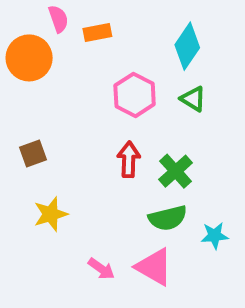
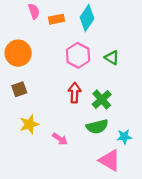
cyan diamond: (187, 46) -> (87, 18), moved
orange circle: (29, 58) -> (18, 53), moved
pink triangle: (154, 267) -> (110, 160), moved
pink arrow: (101, 269) -> (60, 139), moved

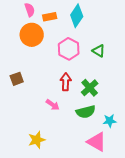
orange circle: (18, 53) -> (32, 35), moved
yellow star: (29, 124) -> (37, 140), moved
pink arrow: (60, 139) -> (53, 105), moved

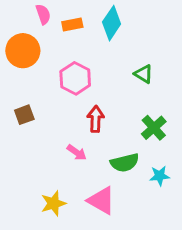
orange circle: (32, 35) -> (23, 51), moved
pink hexagon: (69, 49) -> (75, 78), moved
green cross: (90, 88) -> (154, 128), moved
pink triangle: (97, 142) -> (101, 201), moved

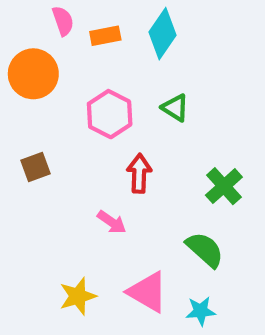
green triangle: (144, 74) -> (175, 108), moved
green semicircle: (125, 163) -> (205, 250), moved, turned -124
cyan star: (160, 176) -> (201, 311), moved

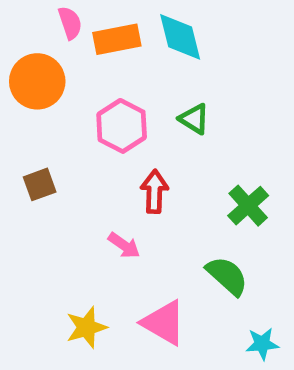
cyan diamond: (162, 34) -> (180, 37), turned -48
orange rectangle: (105, 36) -> (117, 39), size x1.4
cyan star: (201, 311) -> (262, 344), moved

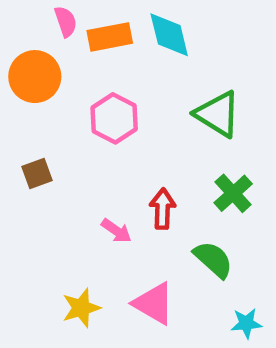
green triangle: (194, 119) -> (218, 114), moved, size x1.6
red arrow: (154, 192) -> (163, 209), moved

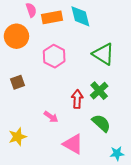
green cross: (233, 193) -> (99, 91), moved
pink arrow: (116, 231) -> (51, 117), moved
yellow star: (81, 308) -> (18, 137), moved

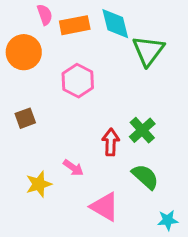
green triangle: (103, 54) -> (148, 51), moved, turned 35
yellow star: (18, 137) -> (39, 184), moved

